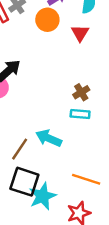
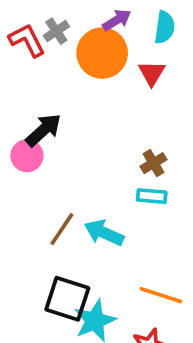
orange circle: (47, 20) -> (102, 53), size x1.4
brown line: (20, 149) -> (62, 229), moved

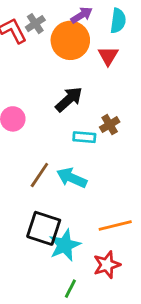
black arrow: (43, 130) -> (69, 99), moved
cyan rectangle: (152, 196) -> (84, 137), moved
orange line: (161, 295) -> (115, 226), turned -32

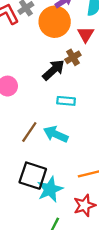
brown cross: (110, 125) -> (73, 57), moved

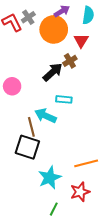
brown line: (29, 132) -> (31, 127), turned -48
cyan arrow: (56, 134) -> (46, 116), moved
black square: (33, 176) -> (27, 147), moved

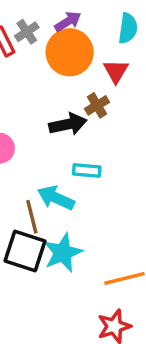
purple arrow: (62, 11) -> (68, 21), moved
black arrow: (53, 72) -> (68, 124), turned 30
cyan star: (50, 178) -> (63, 253), moved

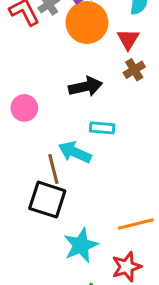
brown cross: (97, 105) -> (134, 70), moved
cyan star: (63, 253) -> (81, 245), moved

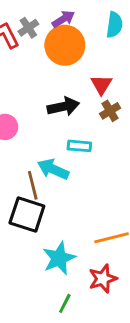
red triangle: (128, 39) -> (101, 85), moved
brown cross: (134, 70) -> (110, 111), moved

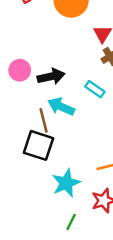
black arrow: (63, 106) -> (51, 77), moved
cyan rectangle: (79, 146) -> (95, 89), moved, turned 30

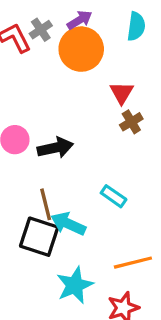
cyan rectangle: (95, 89) -> (114, 196), moved
cyan arrow: (61, 107) -> (68, 224), moved

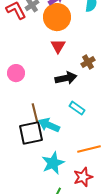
red triangle: (122, 93) -> (58, 46), moved
black arrow: (55, 148) -> (66, 78), moved
black square: (39, 237) -> (31, 133), turned -30

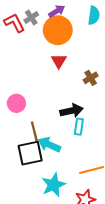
pink circle: (16, 73) -> (16, 103), moved
black arrow: (66, 78) -> (72, 111), moved
cyan rectangle: (77, 108) -> (79, 127), turned 63

